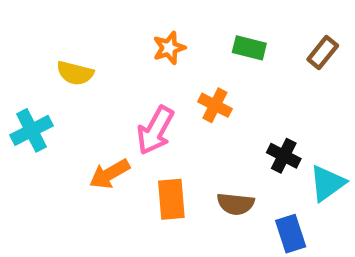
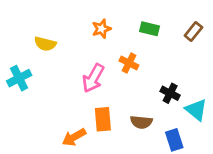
orange arrow: (109, 174) -> (74, 137), moved
cyan triangle: (327, 183) -> (196, 110), turned -45

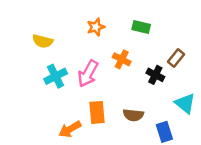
brown rectangle: (193, 31) -> (176, 58), moved
cyan cross: (19, 78) -> (56, 76), moved
black cross: (170, 93) -> (155, 75), moved

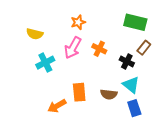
green rectangle: (141, 27) -> (135, 22), moved, size x1.5
pink arrow: (88, 74) -> (73, 48), moved
cyan triangle: (185, 103) -> (131, 85), moved

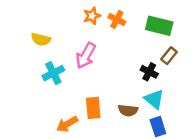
orange star: (78, 22) -> (92, 16), moved
orange cross: (99, 49) -> (117, 20), moved

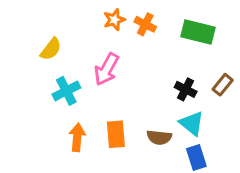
yellow semicircle: (41, 39) -> (51, 49), turned -66
brown rectangle: (169, 56) -> (223, 85), moved
orange arrow: (67, 124) -> (77, 137), moved, turned 125

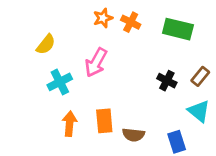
cyan triangle: (192, 123) -> (199, 111), moved
brown semicircle: (159, 137) -> (133, 135), moved

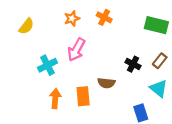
orange star: (103, 18) -> (72, 19), moved
green rectangle: (178, 29) -> (156, 25), moved
yellow semicircle: (46, 44) -> (26, 26), moved
brown semicircle: (133, 135) -> (106, 83), moved

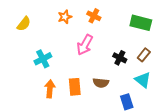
pink arrow: (76, 50) -> (85, 45), moved
brown semicircle: (106, 83) -> (101, 83), moved

